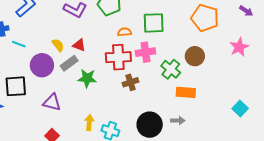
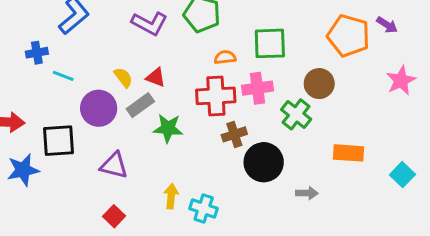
purple arrow: (246, 11) -> (387, 25), moved
brown circle: (195, 56) -> (319, 84), moved
orange rectangle: (186, 92) -> (349, 153), moved
black circle: (150, 125) -> (264, 162), moved

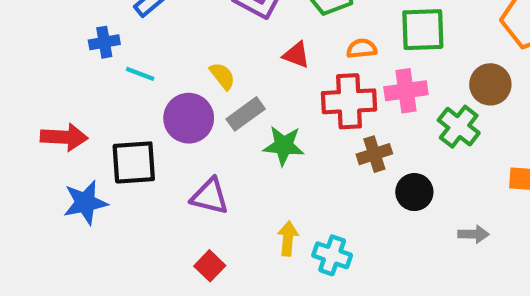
red triangle: (156, 77) -> (296, 55), moved
black circle: (264, 162) -> (414, 192), size x0.7

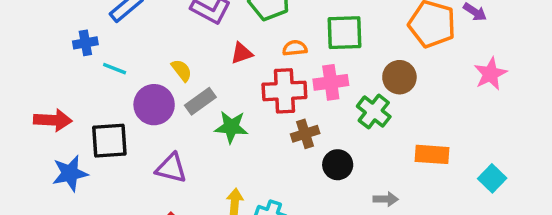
red triangle: (296, 55) -> (242, 53), turned -40

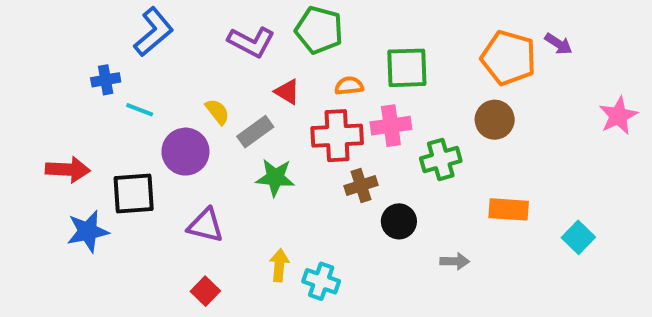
red triangle: (242, 53) -> (287, 92), turned 50
pink star: (490, 74) -> (618, 116), moved
brown circle: (399, 77) -> (495, 120), moved
gray rectangle: (200, 101) -> (255, 132), moved
green cross: (374, 112) -> (441, 160), turned 36

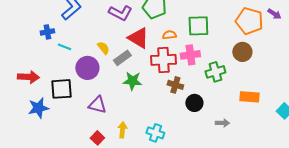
red triangle: (287, 92) -> (138, 38), size x1.6
brown cross: (361, 185) -> (175, 85), turned 35
yellow arrow: (279, 265) -> (122, 130), moved

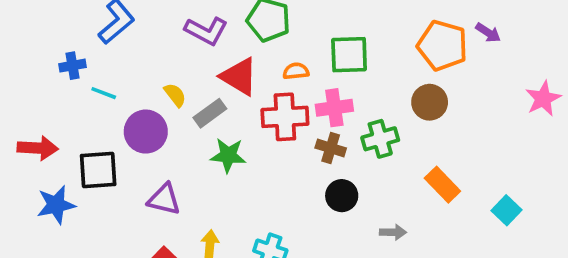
brown cross: (175, 85) -> (331, 148), moved
orange rectangle: (249, 97) -> (442, 185), turned 42

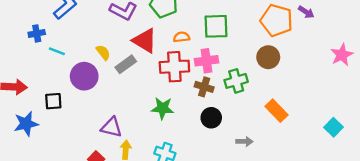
green star: (228, 155) -> (163, 108), moved
black square: (98, 170) -> (53, 101), size x0.7
purple triangle: (164, 199) -> (111, 127), moved
cyan square: (506, 210) -> (334, 127), moved

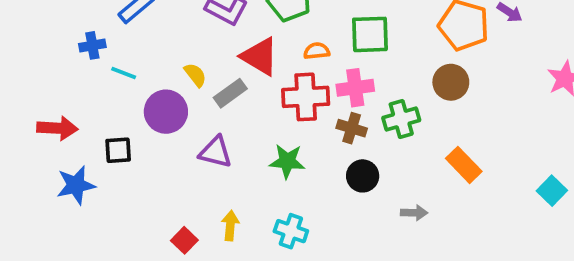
purple triangle: (111, 127) -> (216, 152), moved

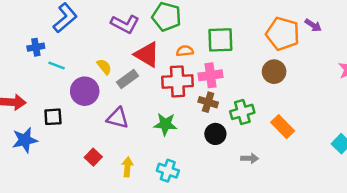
green cross: (401, 119) -> (242, 112), moved
red square: (184, 240) -> (93, 157), moved

